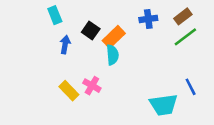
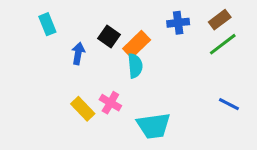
cyan rectangle: (55, 15) -> (47, 24), moved
blue line: (191, 87) -> (229, 104), turned -36
cyan trapezoid: (164, 105) -> (154, 126), moved

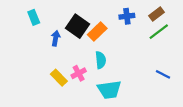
black square: (109, 37) -> (78, 26), size x1.5
cyan semicircle: (135, 66) -> (101, 60), moved
pink cross: (110, 103) -> (79, 73), turned 32

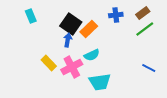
blue arrow: (56, 38) -> (68, 40), moved
cyan semicircle: (101, 60) -> (92, 55), turned 70
pink cross: (79, 73) -> (72, 67), size x1.5
yellow rectangle: (59, 78) -> (49, 63), moved

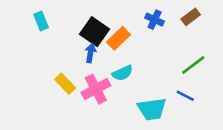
blue cross: (116, 15) -> (155, 20), turned 32
green line: (145, 29) -> (193, 65), moved
blue line: (149, 68) -> (185, 96), moved
cyan trapezoid: (100, 82) -> (152, 109), moved

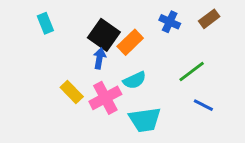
green line: (193, 65) -> (192, 72), moved
cyan trapezoid: (152, 109) -> (145, 120), moved

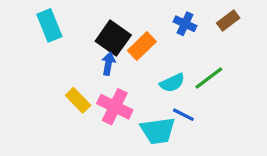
cyan rectangle: (45, 23) -> (49, 25), size x1.4
cyan semicircle: (135, 80) -> (172, 83), moved
pink cross: (105, 98) -> (115, 107), turned -36
blue line: (203, 105) -> (183, 115), moved

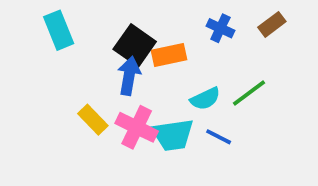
orange rectangle: (142, 46) -> (169, 55), turned 32
blue arrow: (108, 64) -> (129, 76), size x1.4
cyan trapezoid: (158, 131) -> (173, 135), moved

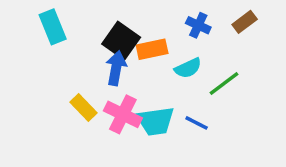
cyan semicircle: (205, 99) -> (188, 68), moved

